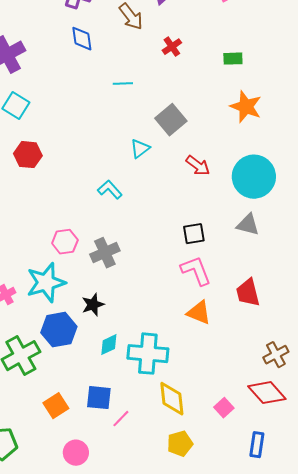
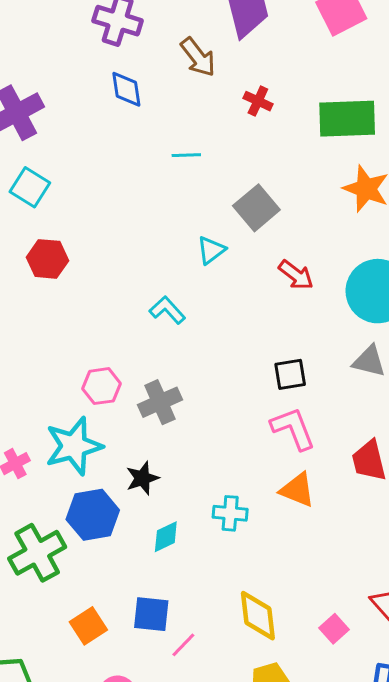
red cross: (172, 47) -> (258, 101), turned -30
green rectangle: (233, 59) -> (347, 119), size x2.0
cyan cross: (148, 354) -> (230, 513), moved, size x0.6

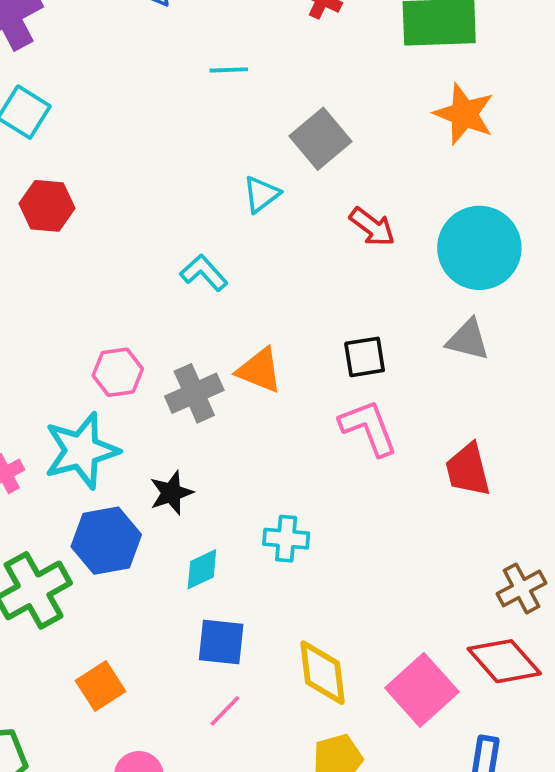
orange triangle: (297, 490) -> (259, 370), moved
blue square: (151, 614) -> (221, 642), moved
pink square: (334, 629) -> (422, 690), size x1.8

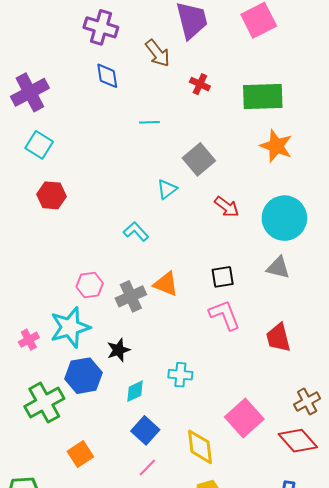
blue square: (221, 642) -> (145, 430), turned 36
pink square: (422, 690) -> (244, 418), moved

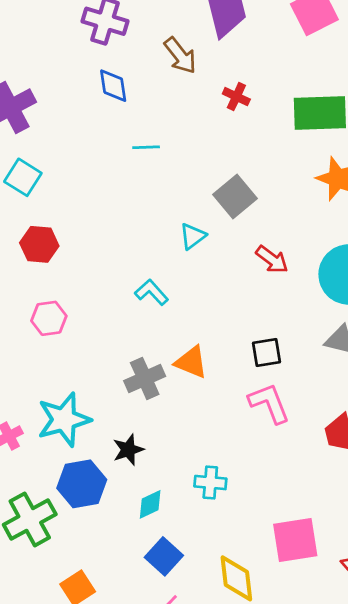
cyan line: (149, 122) -> (146, 147), moved
pink hexagon: (90, 285) -> (49, 318), moved
pink square: (244, 418) -> (295, 540), turned 33

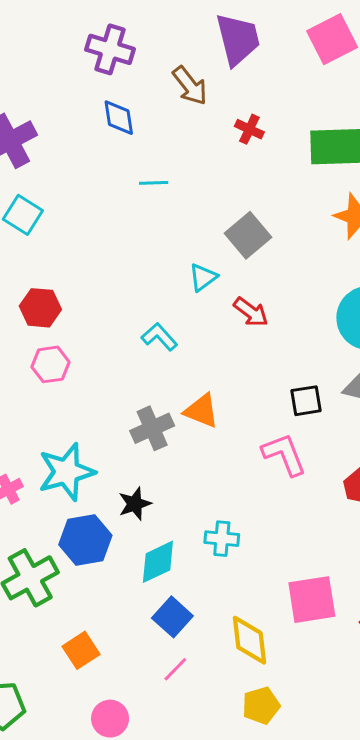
red hexagon: (39, 244) -> (40, 308), moved
red arrow: (272, 259) -> (251, 312), moved
black square: (266, 353) -> (306, 401), moved
cyan diamond: (150, 504) -> (158, 562), size x1.4

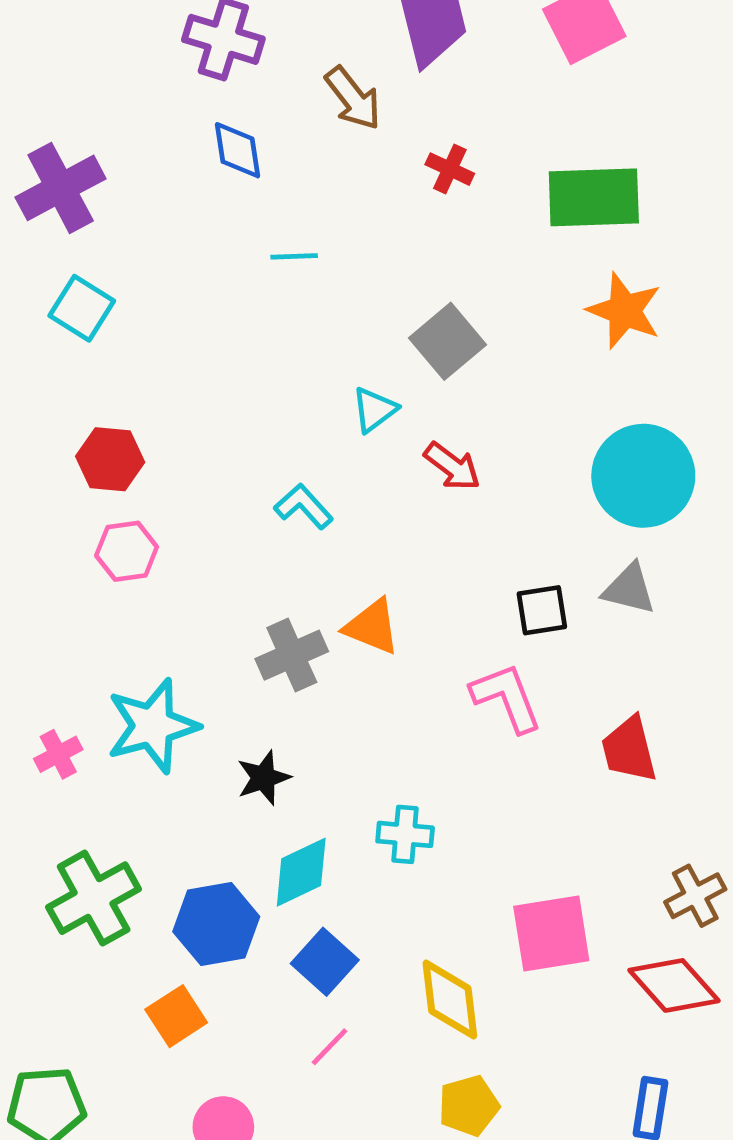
blue hexagon: (85, 540) -> (216, 924), moved

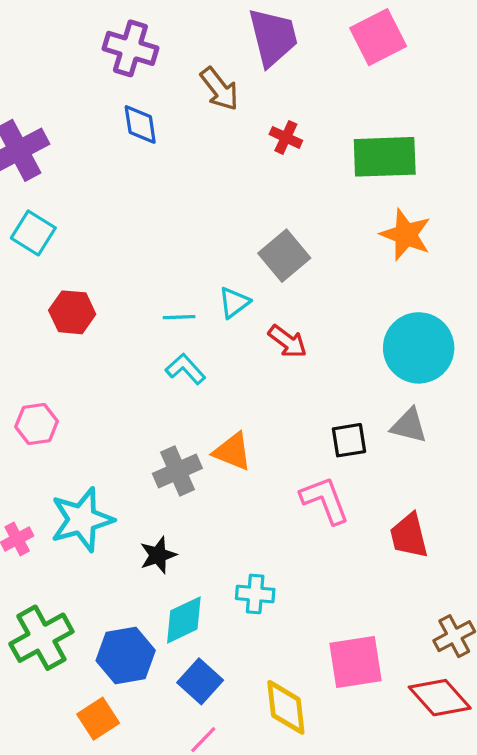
cyan line: (294, 256) -> (179, 317), moved
red hexagon: (110, 459) -> (72, 312), moved
pink hexagon: (127, 551) -> (37, 424), moved

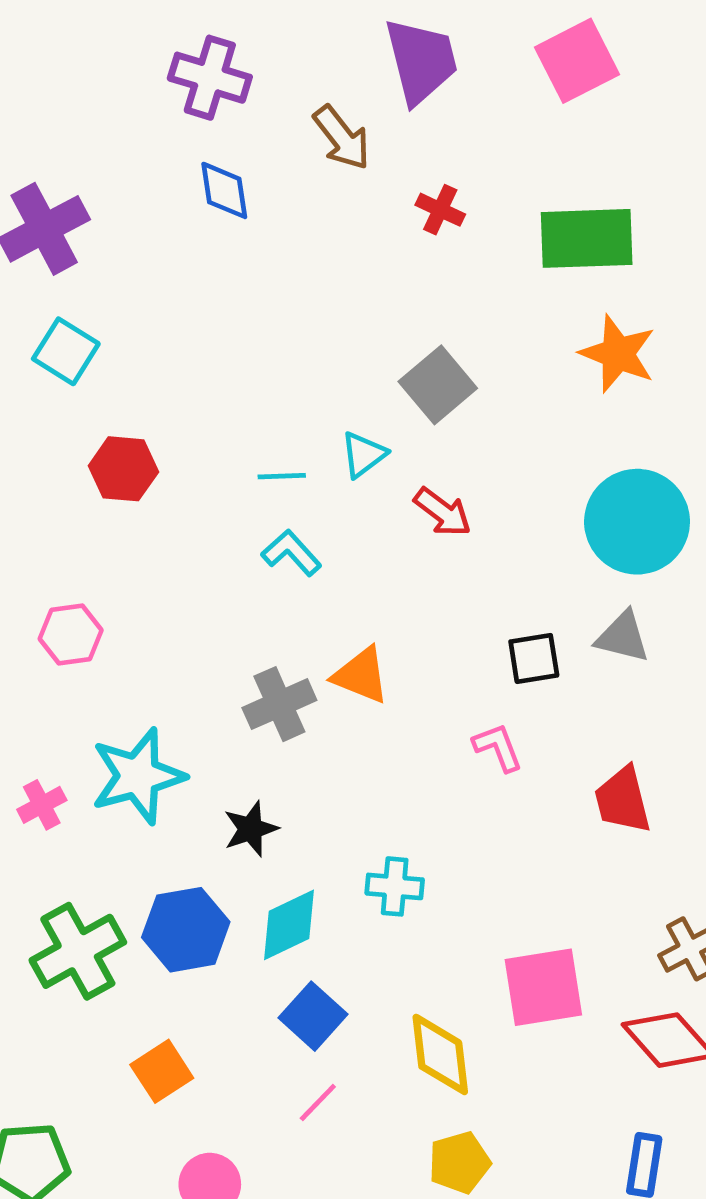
pink L-shape: (325, 500) -> (498, 747), size x0.7
blue hexagon: (126, 656) -> (186, 930), moved

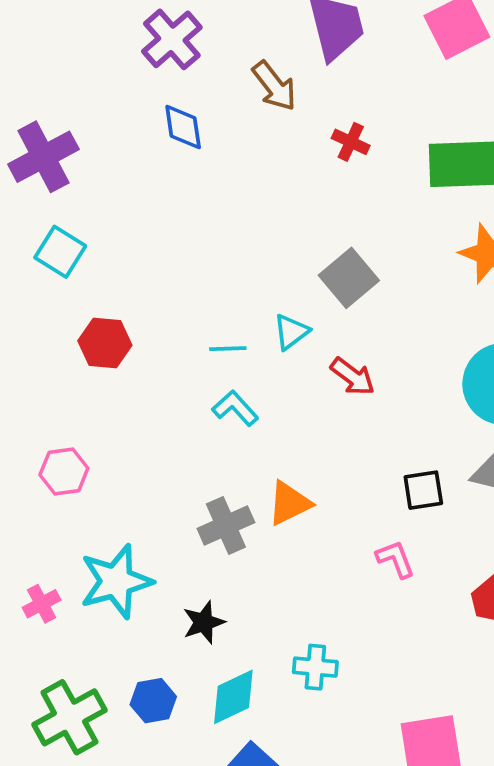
purple cross: (210, 78) -> (172, 39), turned 32
orange triangle: (361, 675) -> (289, 503), turned -48
blue hexagon: (186, 930) -> (153, 701), size x0.7

